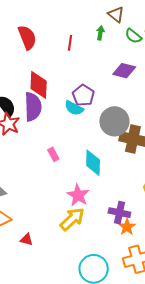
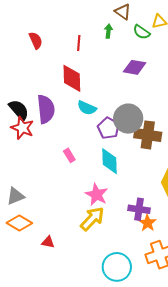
red semicircle: (27, 37) -> (36, 40), size x0.7
red diamond: (39, 85) -> (72, 78), moved
purple pentagon: (83, 95) -> (108, 128), moved

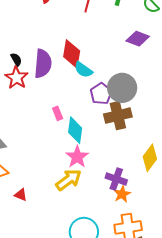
red diamond: (72, 78) -> (72, 54), moved
black semicircle: (19, 110) -> (16, 59), size x0.6
brown cross: (148, 135) -> (118, 116), moved, turned -32
cyan diamond: (109, 161) -> (75, 130), moved

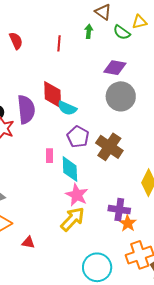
gray circle: (122, 88) -> (121, 96), moved
purple pentagon: (101, 94) -> (78, 137), moved
pink rectangle: (58, 113) -> (50, 156), turned 32
brown cross: (118, 116) -> (109, 147), turned -32

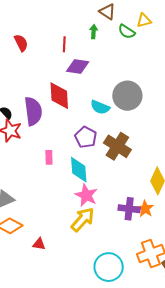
purple diamond: (115, 68) -> (78, 67), moved
cyan semicircle: (67, 108) -> (100, 107), moved
pink rectangle: (50, 156) -> (49, 157), moved
orange star: (128, 223) -> (145, 209), moved

